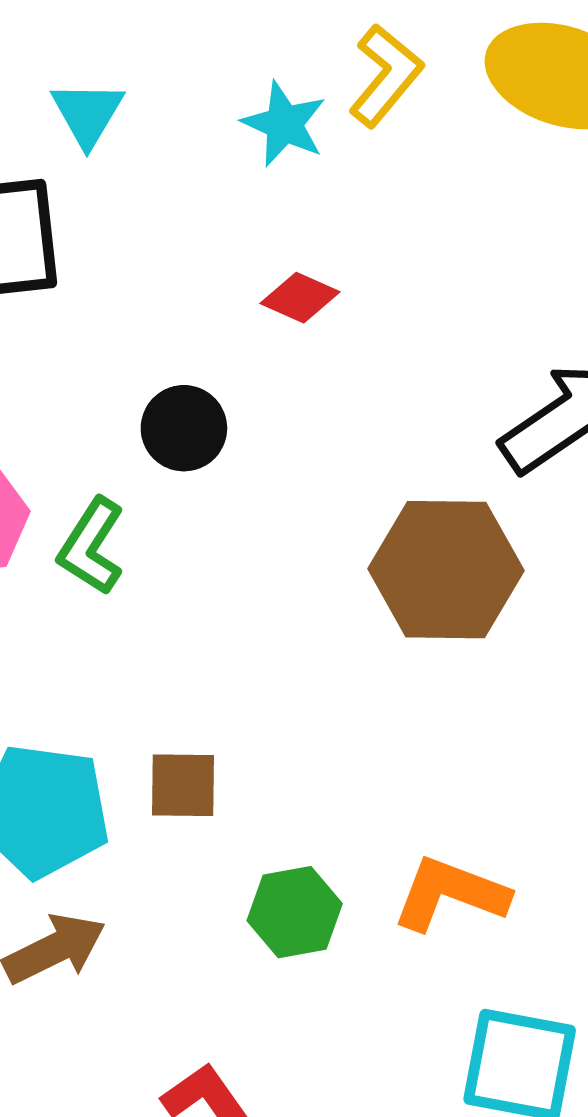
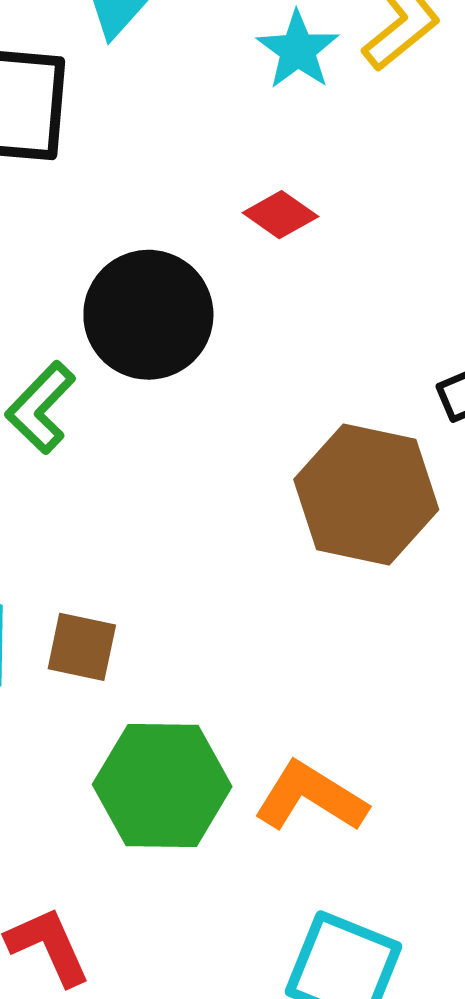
black circle: (184, 428) -> (148, 315), size x1.6
green hexagon: (295, 912) -> (162, 786), size x1.5

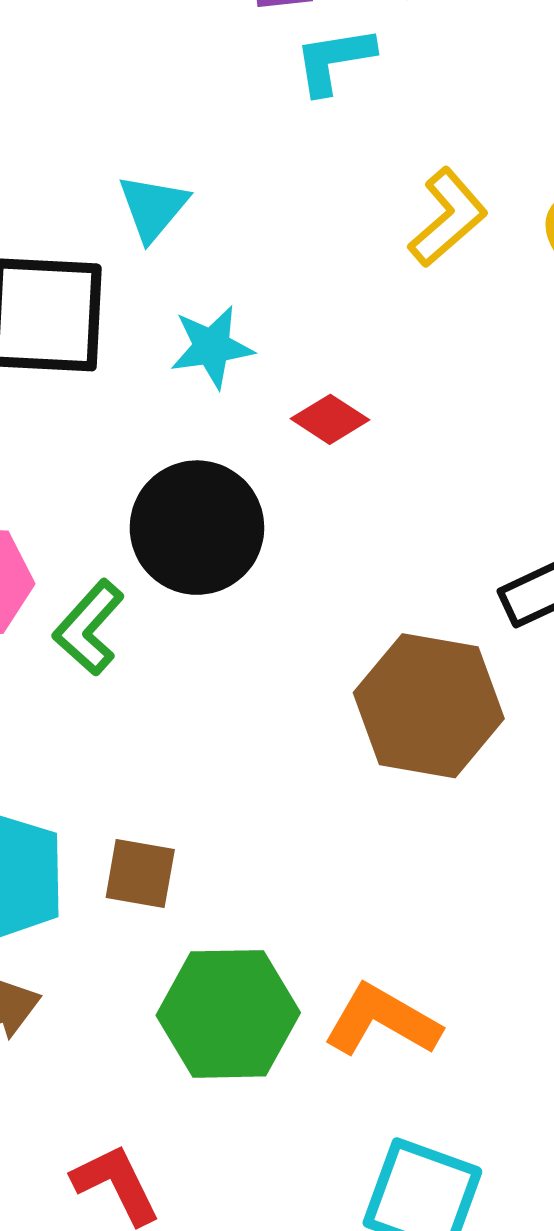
cyan star: (298, 50) -> (212, 347), moved, turned 30

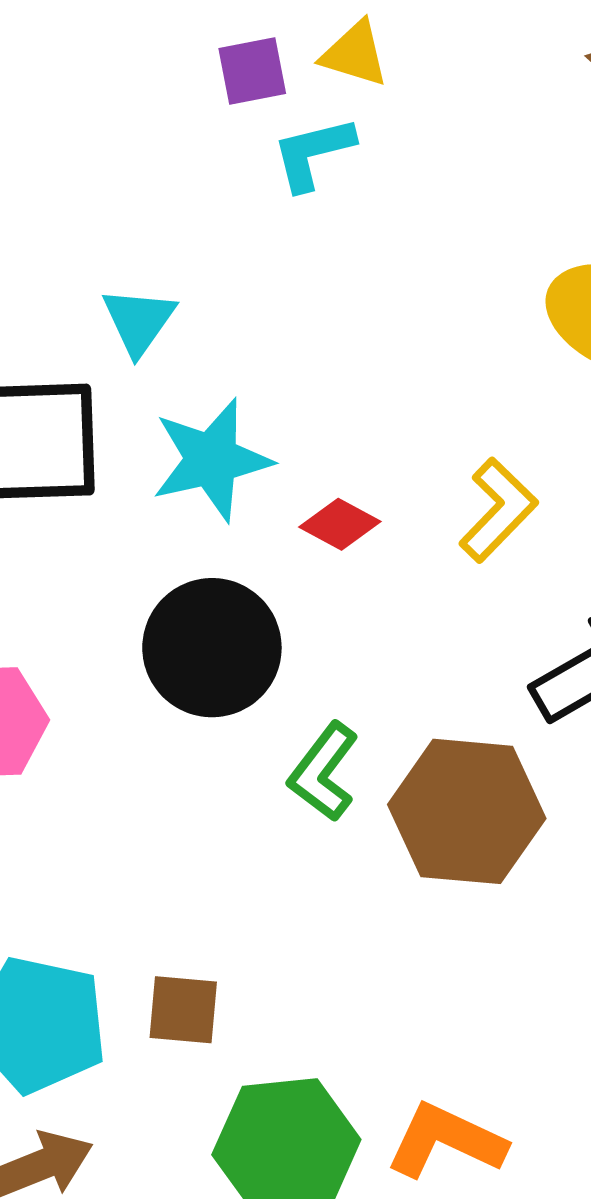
yellow L-shape: (448, 217) -> (498, 510), moved
cyan star: (212, 347) -> (212, 460), size x1.4
green L-shape: (89, 628) -> (323, 772), moved

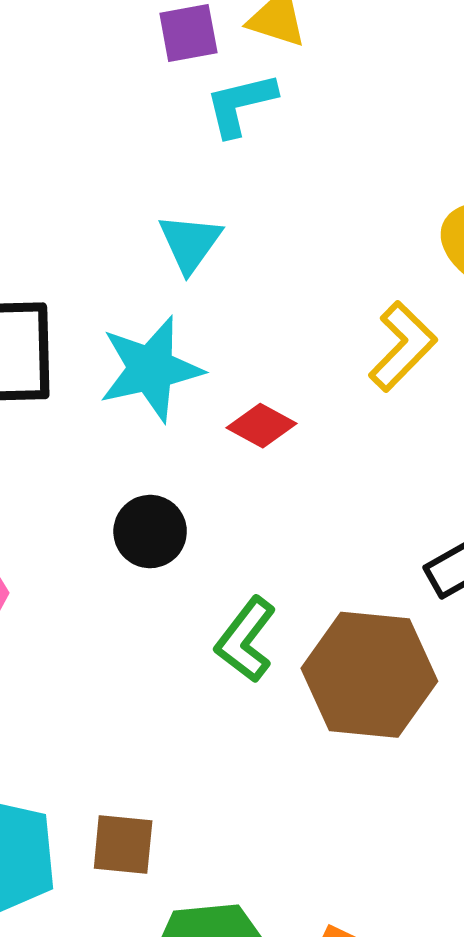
cyan triangle: (139, 321) -> (190, 243), moved
yellow L-shape: (498, 510) -> (403, 346), moved
black circle: (212, 648) -> (150, 532), size x0.6

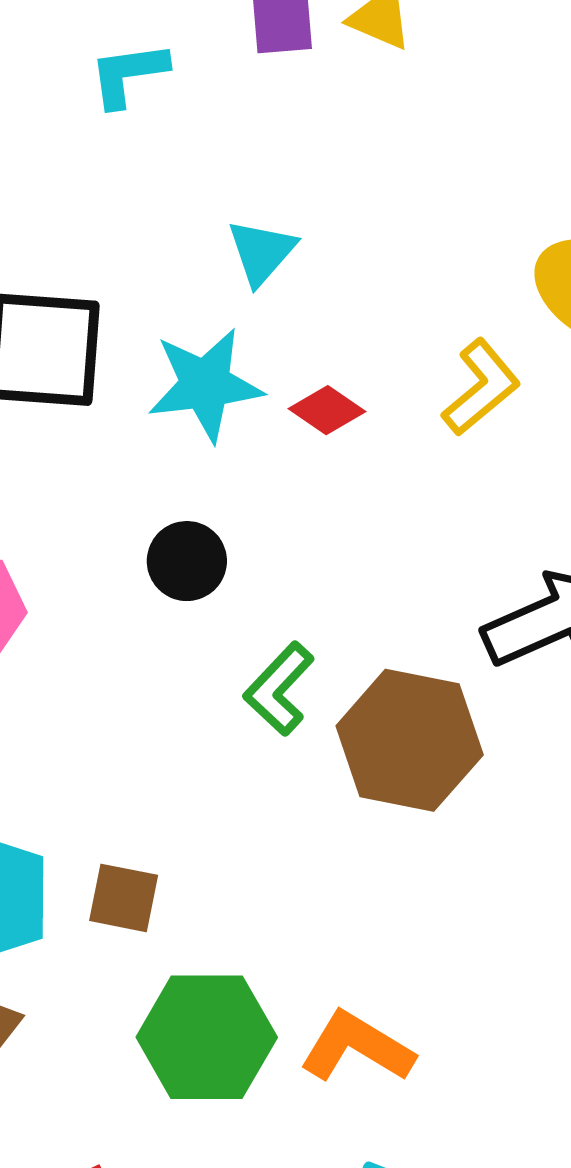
cyan L-shape: (240, 104) -> (128, 74), moved
red diamond: (261, 426) -> (327, 410), moved

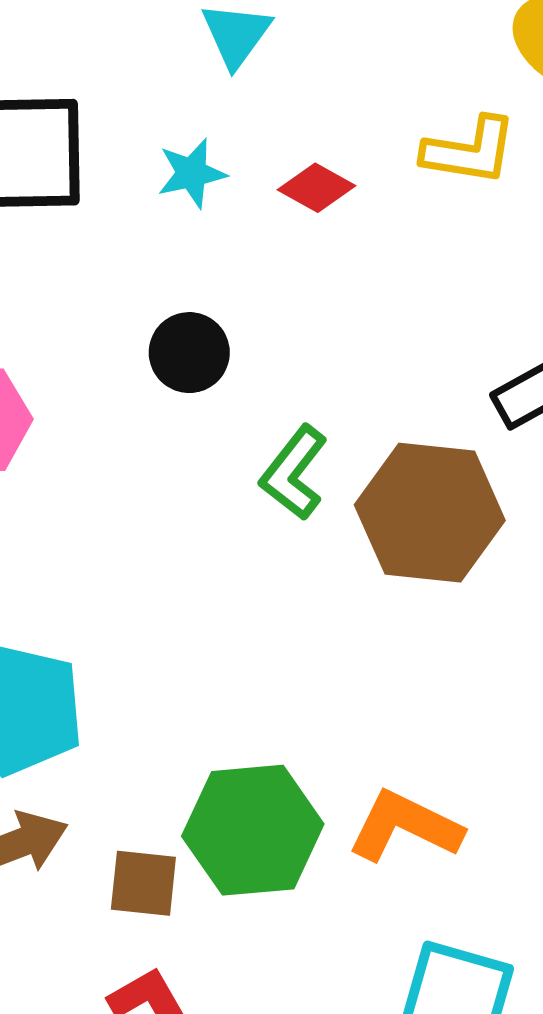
cyan star: (205, 385) -> (192, 173), size x0.6
yellow L-shape: (481, 387) -> (470, 151), turned 54
brown square: (124, 898) -> (143, 883), moved

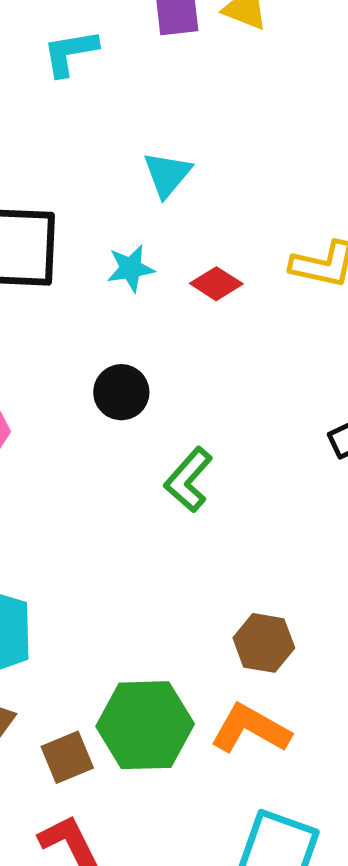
brown hexagon: (430, 513) -> (264, 643), moved, size x0.6
brown square: (143, 883) -> (67, 757), turned -32

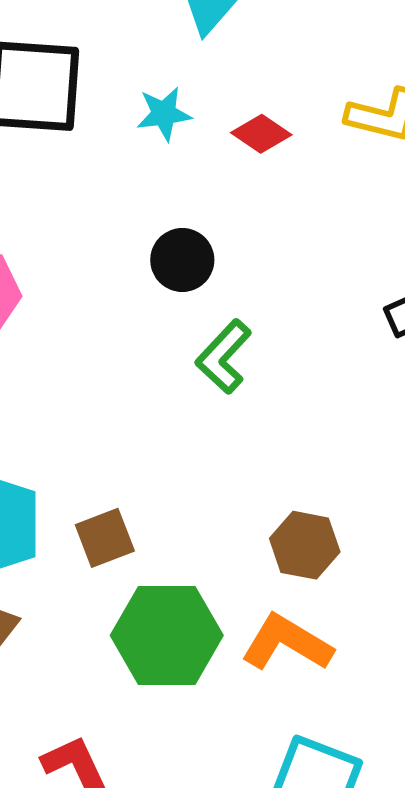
black circle: (121, 392) -> (182, 260), moved
brown square: (67, 757) -> (105, 538), moved

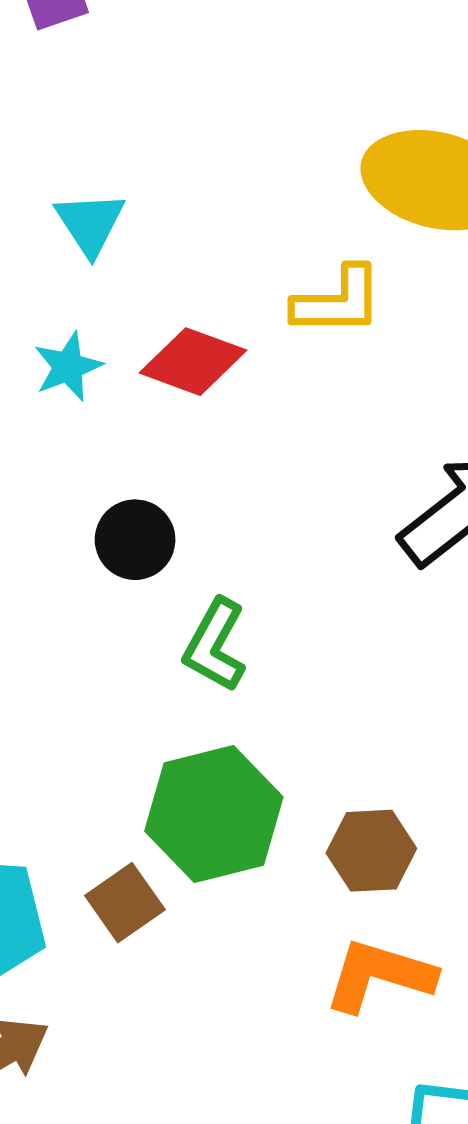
red diamond: (261, 134) -> (193, 362), size x1.4
green hexagon: (167, 635) -> (214, 814), moved

